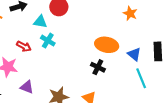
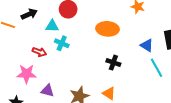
orange ellipse: (107, 45) -> (107, 29), moved

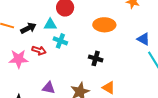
black arrow: (29, 14) -> (28, 28), moved
black cross: (113, 63) -> (96, 58), moved
pink star: (26, 74) -> (19, 59), moved

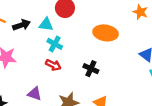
red arrow: (39, 50) -> (53, 65), moved

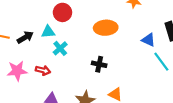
cyan cross: (55, 44) -> (60, 48), turned 32
red arrow: (53, 65) -> (43, 70), moved

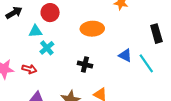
black arrow: (25, 37) -> (14, 13), moved
blue triangle: (148, 40) -> (125, 55), moved

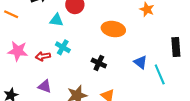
cyan cross: (47, 48) -> (63, 47), moved, turned -32
red arrow: (29, 69) -> (43, 56), turned 144

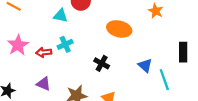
cyan cross: (63, 47) -> (65, 44), turned 32
pink star: (18, 51) -> (18, 45), turned 30

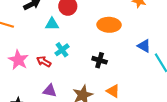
red arrow: (44, 52) -> (44, 62), turned 48
blue triangle: (145, 65) -> (144, 46), moved

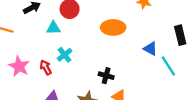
black cross: (100, 60) -> (106, 76), moved
red arrow: (44, 62) -> (46, 67), turned 32

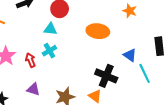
cyan triangle: (53, 28) -> (50, 29), moved
black cross: (106, 76) -> (106, 76), moved, size x1.5

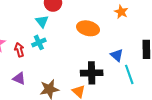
cyan triangle: (50, 29) -> (42, 21), turned 40
black cross: (106, 76) -> (92, 73), turned -30

